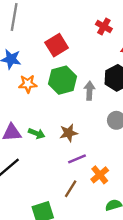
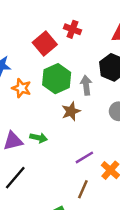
red cross: (104, 26) -> (72, 29), moved
orange star: (28, 84) -> (21, 88), turned 30
brown star: (69, 133) -> (71, 111), moved

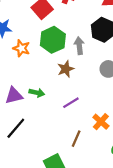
purple line: (84, 157) -> (71, 103), moved

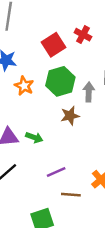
purple line: (71, 103) -> (56, 172), moved
brown line: (76, 139) -> (71, 195), turned 63

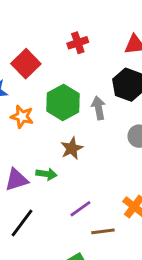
red cross: (83, 35) -> (78, 43), turned -35
red square: (53, 45) -> (26, 64), moved
brown star: (70, 116) -> (72, 148), moved

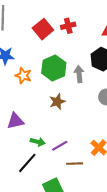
red square: (26, 64) -> (43, 29), moved
green arrow: (46, 174) -> (38, 142), moved
black line: (22, 223) -> (27, 163), moved

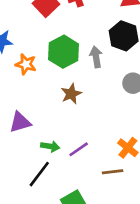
brown line: (75, 164) -> (113, 172), moved

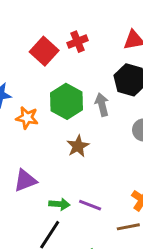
purple line: (79, 149) -> (90, 205), turned 60

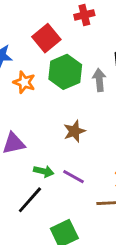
red square: (44, 51) -> (46, 38), moved
brown star: (78, 146) -> (74, 131), moved

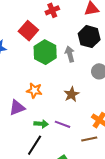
orange star: (24, 82) -> (34, 90), moved
brown star: (74, 131) -> (72, 94), moved

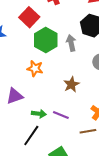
orange star: (34, 90) -> (35, 68), moved

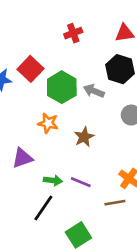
red square: (29, 17) -> (31, 69), moved
gray arrow: (71, 43) -> (94, 91), turned -56
brown star: (71, 84) -> (84, 137), moved

